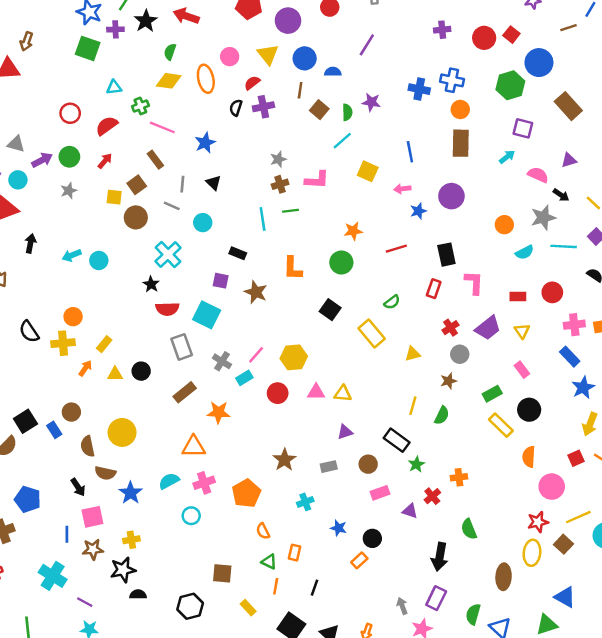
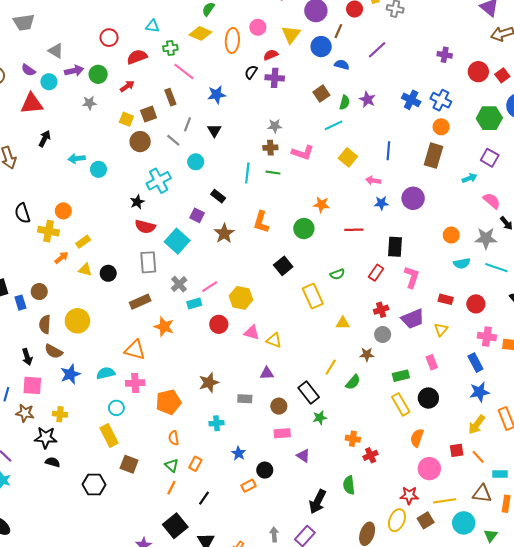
brown line: (300, 90) -> (338, 31), moved
red cross: (432, 496) -> (371, 455), moved
yellow rectangle: (248, 608) -> (109, 436), moved, size x1.5

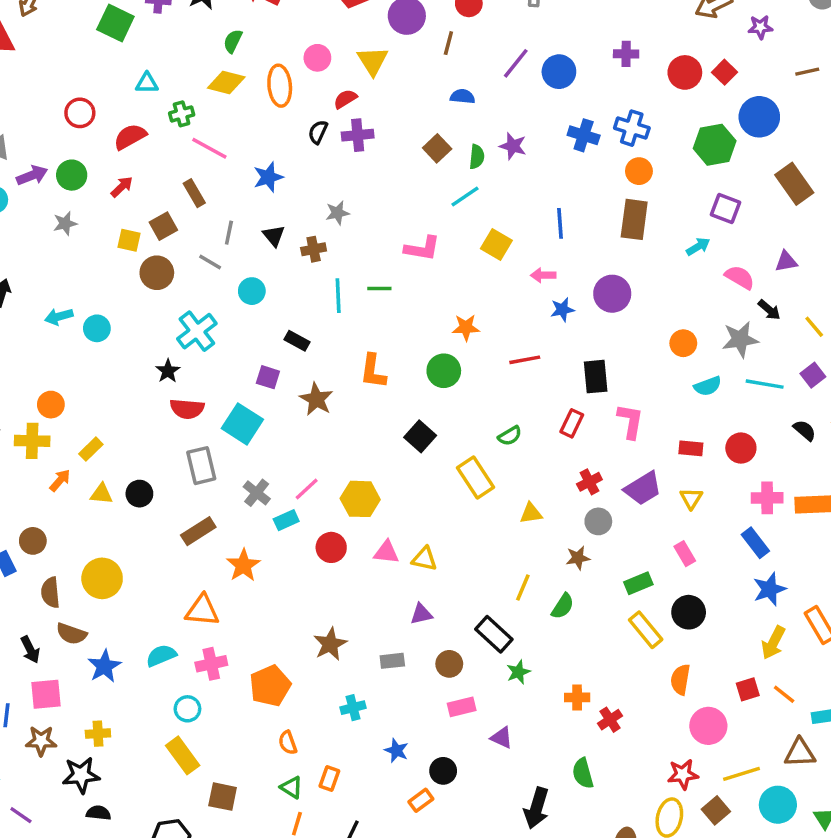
blue circle: (321, 47) -> (559, 72), moved
gray star: (275, 126) -> (337, 213), moved
brown cross: (270, 148) -> (314, 249), moved
orange star: (164, 327) -> (243, 565), turned 30

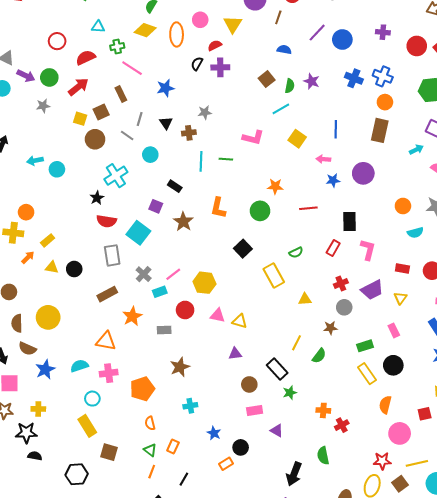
purple arrow: (32, 175) -> (26, 76), turned 42
red arrow: (122, 187) -> (78, 87), size x1.5
gray rectangle: (392, 661) -> (164, 330), moved

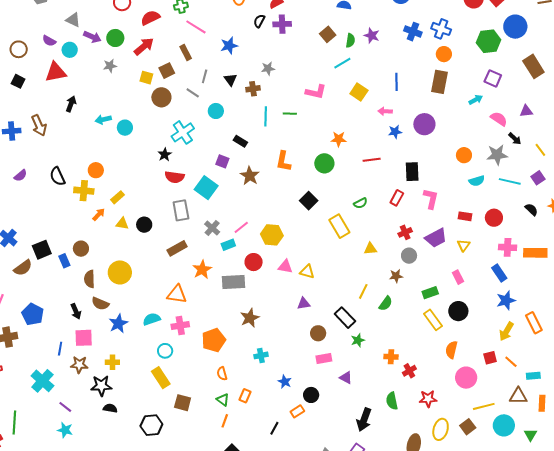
gray rectangle: (164, 330) -> (234, 282), size x1.6
red star: (382, 461) -> (428, 399), moved
black line: (184, 479) -> (274, 428), moved

